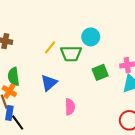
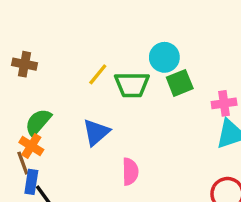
green square: (100, 72) -> (180, 83), moved
green semicircle: (14, 77) -> (38, 122), turned 48

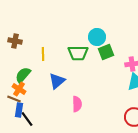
yellow line: (98, 74) -> (43, 54), moved, turned -40
brown line: (23, 163) -> (14, 99), turned -48

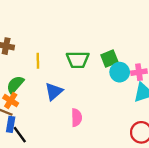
cyan circle: (97, 37) -> (120, 72), moved

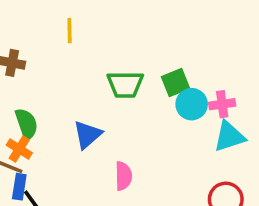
yellow line: (38, 61) -> (70, 31), moved
green semicircle: (15, 85) -> (26, 124), turned 120

